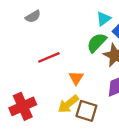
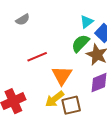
orange triangle: (76, 78) -> (62, 75), size x1.5
brown square: (86, 111) -> (71, 105), turned -30

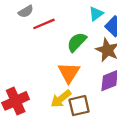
green semicircle: (80, 43) -> (77, 42), moved
red line: (37, 57) -> (44, 24), moved

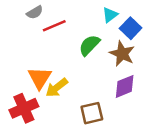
orange triangle: (69, 73) -> (40, 78), moved
yellow arrow: (61, 99) -> (57, 88), moved

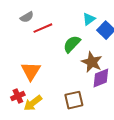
brown star: (122, 54) -> (92, 62), moved
yellow arrow: (57, 88) -> (33, 103), moved
red cross: (24, 108) -> (18, 96), size x0.6

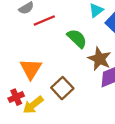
green semicircle: (72, 44) -> (77, 38), turned 90
brown square: (74, 100) -> (62, 88), moved, turned -30

